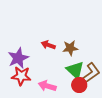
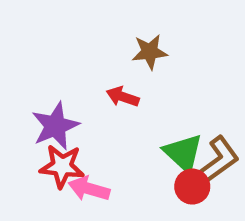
brown star: (70, 48) -> (150, 52), moved
pink arrow: (47, 86) -> (89, 189), moved

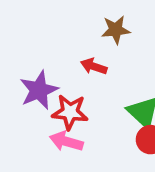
red star: (62, 166) -> (70, 112), moved

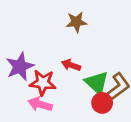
red arrow: (94, 66) -> (71, 65), moved

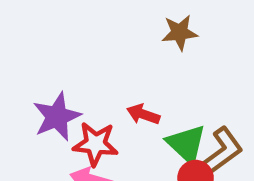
brown star: (76, 22) -> (180, 32), moved

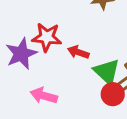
red star: (95, 144) -> (47, 37), moved

